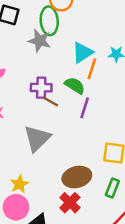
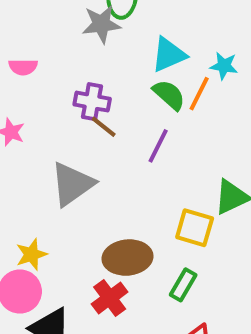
gray star: (40, 41) -> (101, 24), turned -30
orange line: (92, 69) -> (199, 94), moved
green semicircle: (75, 86) -> (169, 95), moved

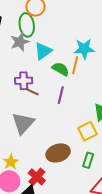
cyan triangle: (169, 55) -> (43, 51), moved
cyan star: (224, 66) -> (84, 49), size x1.5
yellow square: (195, 228) -> (87, 131), turned -30
red cross: (110, 298) -> (37, 177), moved

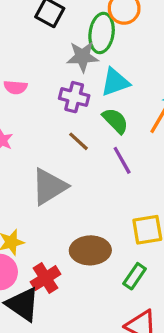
green semicircle: (60, 69) -> (115, 121), moved
purple cross: (24, 81) -> (74, 97), moved
purple line: (61, 95) -> (122, 160), turned -60

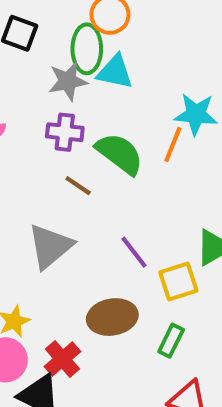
cyan triangle: (115, 82) -> (115, 72), moved, turned 40
green semicircle: (115, 121) -> (120, 154), size x1.4
purple line: (122, 160) -> (134, 252), moved

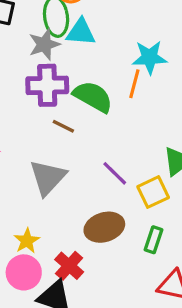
purple cross: (65, 132) -> (47, 85), size x1.4

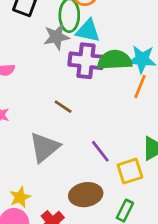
orange line: (134, 84) -> (140, 87), moved
purple cross: (47, 85) -> (86, 61), moved
green semicircle: (93, 97) -> (115, 60), moved, turned -40

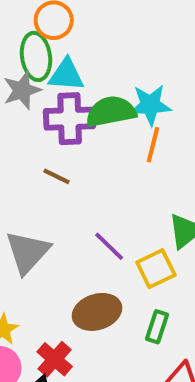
brown line: (63, 107) -> (57, 176), moved

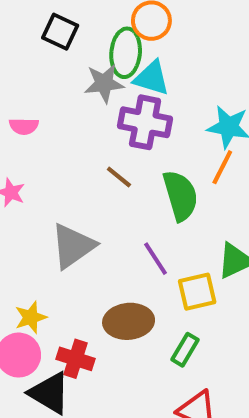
green semicircle: (111, 112) -> (180, 196), moved, turned 72
red cross: (55, 359) -> (76, 359), turned -36

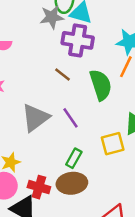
purple line: (156, 259) -> (71, 118), moved
brown ellipse: (129, 321) -> (72, 183), moved
green rectangle: (185, 350) -> (74, 158), moved

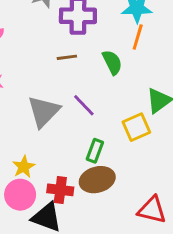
brown line: (62, 74) -> (67, 57), turned -36
green semicircle: (101, 85) -> (112, 62), size x0.7

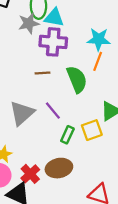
green semicircle: (112, 62) -> (77, 79), size x1.4
green rectangle: (95, 151) -> (67, 135), moved
red cross: (60, 190) -> (30, 174), turned 36

